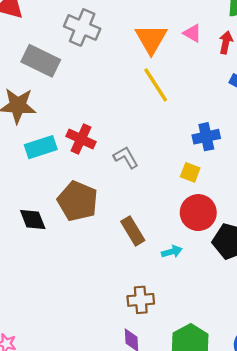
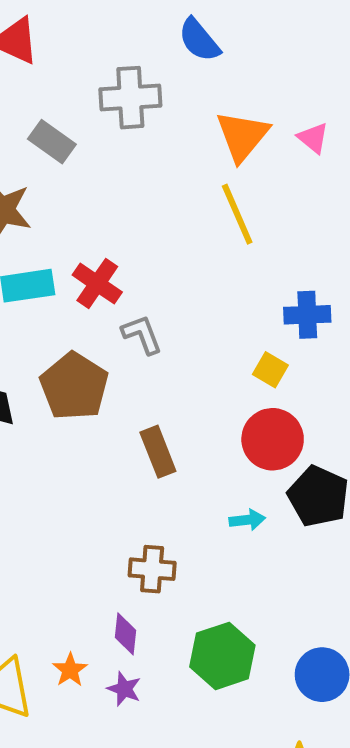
gray cross: (82, 27) -> (130, 98), turned -36
gray rectangle: (41, 61) -> (52, 142), size x0.7
gray L-shape: (126, 157) -> (142, 334), moved
cyan arrow: (172, 252) -> (247, 520), moved

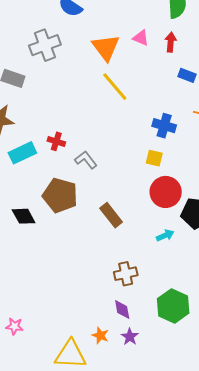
red cross: (97, 284) -> (56, 141), size x0.7
blue cross: (307, 315) -> (164, 126), turned 35
purple star: (124, 689) -> (130, 337), turned 30

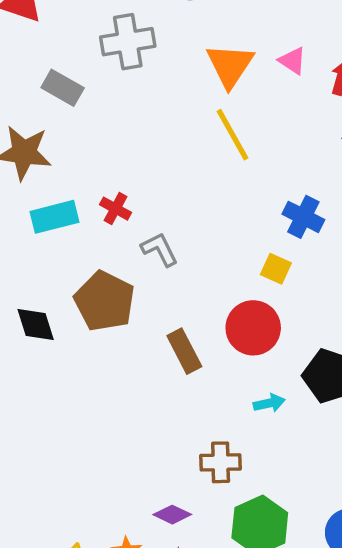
red circle: (166, 192) -> (253, 328), moved
brown cross: (126, 274) -> (221, 462), moved
purple diamond: (122, 309) -> (172, 515), turned -65

